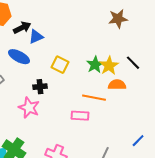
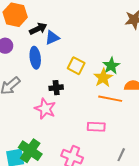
blue ellipse: (19, 57) -> (35, 58), turned 55
yellow star: (109, 66) -> (103, 78), moved
pink rectangle: (80, 116) -> (96, 127), moved

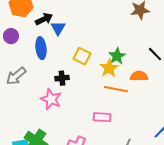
blue triangle: (52, 38) -> (58, 28), turned -35

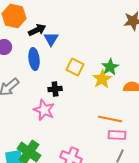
orange line: (116, 89) -> (110, 119), moved
pink rectangle: (102, 117) -> (117, 135), moved

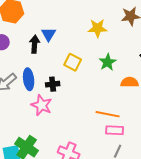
black arrow: (37, 30) -> (35, 44), moved, turned -60
blue ellipse: (34, 59) -> (29, 79), moved
yellow star: (102, 79) -> (98, 28), moved, turned 30

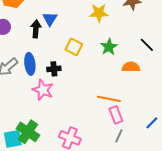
pink rectangle: (115, 130) -> (116, 115), turned 66

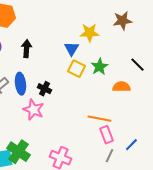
blue triangle: (50, 19) -> (71, 49), moved
yellow square: (74, 47) -> (76, 69), moved
black cross: (54, 69) -> (44, 89), turned 32
blue line: (152, 123) -> (131, 145), moved

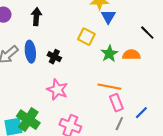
blue triangle: (71, 49) -> (108, 17), moved
green star: (99, 67) -> (109, 54), moved
pink star: (33, 110) -> (57, 90), moved

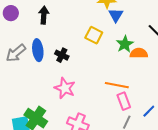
green star: (109, 54) -> (125, 44), moved

